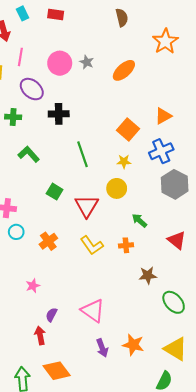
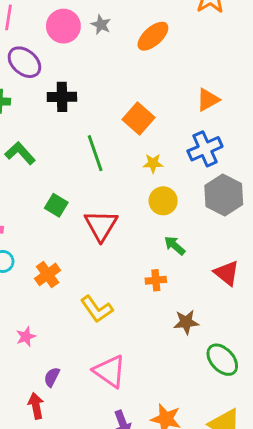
orange square: (128, 129) -> (139, 119), moved
yellow circle: (117, 188) -> (163, 201), moved
yellow L-shape: (92, 245) -> (97, 309), moved

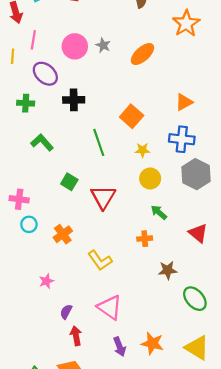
blue cross: (205, 149) -> (182, 139), turned 30
red arrow: (36, 406) -> (76, 336), moved

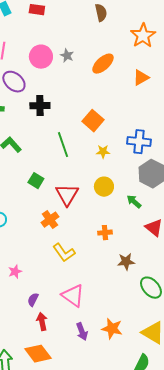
orange triangle: (184, 102) -> (141, 78), moved
yellow circle: (150, 179) -> (104, 187), moved
green arrow: (159, 212) -> (134, 202), moved
orange cross: (63, 234) -> (50, 220), moved

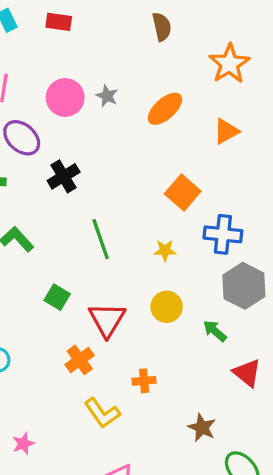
black cross: (40, 106) -> (64, 176), turned -30
orange square: (93, 121) -> (183, 192), moved
orange cross: (105, 233) -> (144, 381), moved
brown star: (126, 262) -> (202, 428), turned 30

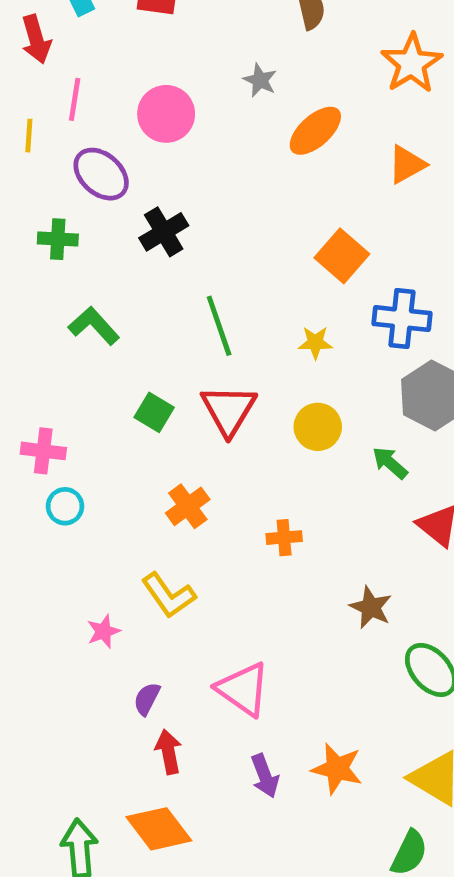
gray star: (107, 96) -> (260, 80), moved
red triangle: (107, 320) -> (229, 410), moved
yellow L-shape: (102, 413) -> (169, 595), moved

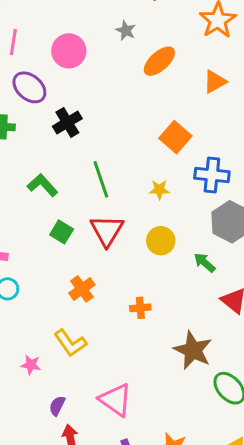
green L-shape: (94, 326) -> (43, 185), moved
brown star: (371, 607) -> (193, 350), size x1.5
pink star: (104, 631) -> (31, 365), turned 30

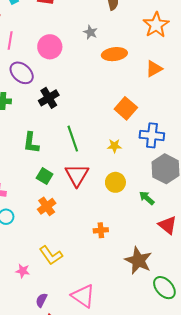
orange ellipse: (159, 61) -> (114, 54), turned 35
green L-shape: (43, 185) -> (31, 143), turned -130
orange cross: (82, 289) -> (47, 206), moved

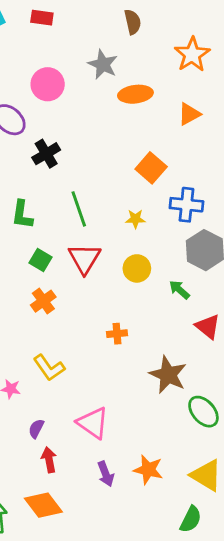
gray star: (90, 32) -> (103, 64), size x1.5

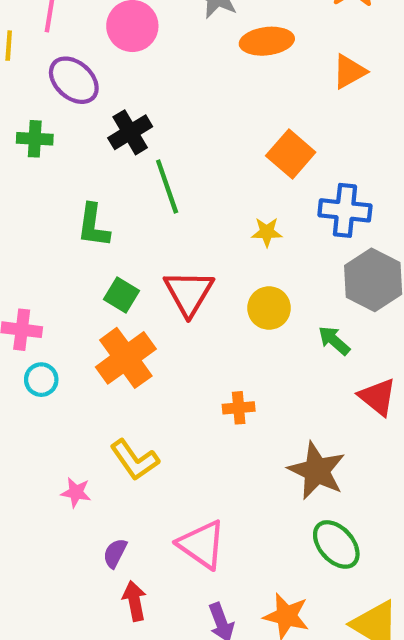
green line: (79, 209) -> (167, 187), moved
orange cross: (43, 301) -> (126, 358), size x1.5
green ellipse: (203, 412) -> (336, 544), moved

